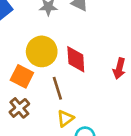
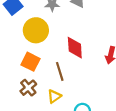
yellow circle: (42, 51) -> (36, 30), moved
yellow triangle: (65, 118) -> (54, 96), moved

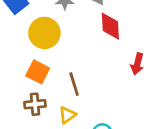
red diamond: (75, 48) -> (110, 26), moved
brown cross: (28, 88) -> (35, 104), turned 35

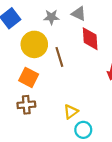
brown line: (74, 84) -> (59, 57), moved
yellow triangle: (67, 115) -> (71, 112), moved

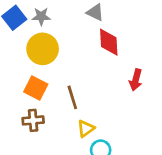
gray star: (51, 17) -> (41, 16), moved
brown line: (59, 57) -> (72, 97), moved

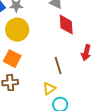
brown line: (72, 97) -> (58, 66), moved

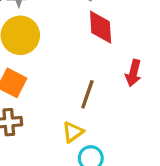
brown line: (58, 66) -> (87, 94), turned 36

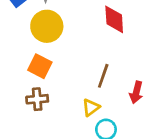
red arrow: (133, 73) -> (136, 92), moved

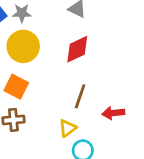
red diamond: (114, 19) -> (77, 49), moved, turned 68
red arrow: (136, 92) -> (113, 113), turned 70

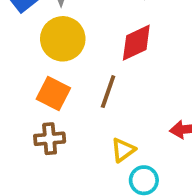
brown line: (80, 96) -> (108, 92), moved

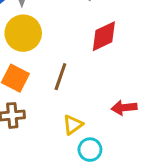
red diamond: (136, 43) -> (104, 36), moved

